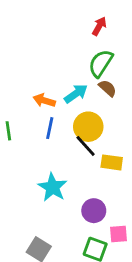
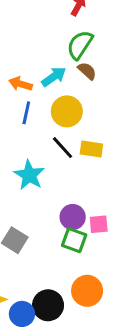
black line: (86, 146) -> (62, 148), moved
purple circle: (94, 211) -> (73, 217), moved

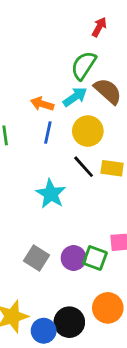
green semicircle: (80, 45) -> (84, 65), moved
brown semicircle: (87, 71) -> (108, 91), size x1.5
purple circle: (73, 217) -> (74, 258), moved

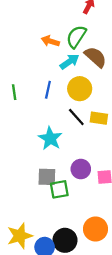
orange arrow: (42, 104) -> (50, 41), moved
gray square: (37, 258) -> (47, 177), moved, turned -30
purple circle: (74, 258) -> (81, 169), moved
green square: (95, 258) -> (59, 189), moved, turned -30

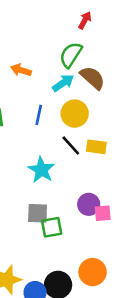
orange arrow: (50, 41) -> (21, 70), moved
purple circle: (81, 169) -> (89, 204), moved

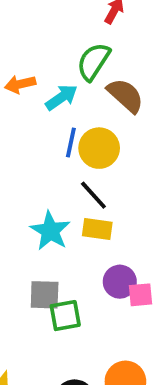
orange arrow: (21, 70) -> (20, 84), turned -30
cyan arrow: (63, 83) -> (61, 97), moved
blue line: (39, 115) -> (71, 142), moved
yellow rectangle: (96, 147) -> (97, 229), moved

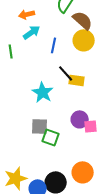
cyan arrow: (61, 97) -> (32, 32), moved
yellow circle: (99, 148) -> (84, 40), moved
yellow rectangle: (97, 229) -> (77, 80), moved
green square: (65, 316) -> (51, 137), turned 30

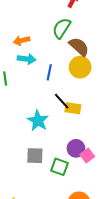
cyan arrow: (32, 32) -> (27, 59), turned 42
pink square: (91, 126) -> (87, 156), turned -32
green square: (51, 137) -> (60, 167), moved

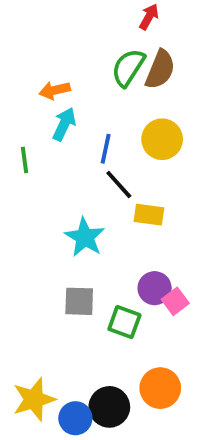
brown semicircle: (79, 47) -> (160, 69), moved, turned 70
cyan arrow: (27, 59) -> (64, 124), turned -72
black line: (62, 101) -> (119, 184), moved

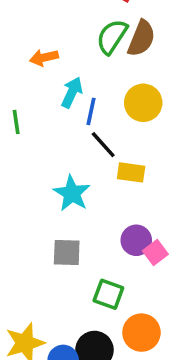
cyan arrow: (64, 124) -> (72, 92), moved
green square: (124, 322) -> (108, 294), moved

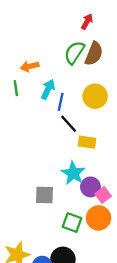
green line: (16, 122) -> (16, 88), moved
cyan star: (72, 193) -> (73, 173), moved
orange circle: (141, 333) -> (99, 218), moved

